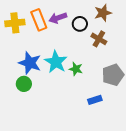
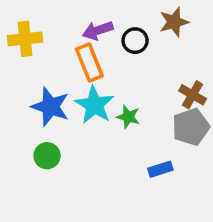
orange rectangle: (39, 20) -> (89, 63), moved
brown cross: (99, 39) -> (193, 95), moved
green circle: (24, 84) -> (47, 156), moved

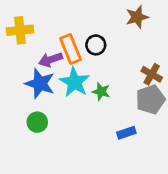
purple arrow: (98, 30) -> (51, 60), moved
black circle: (135, 41) -> (96, 45), moved

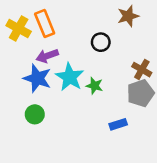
yellow cross: (20, 30) -> (19, 28), turned 35
black circle: (96, 45) -> (101, 42), moved
orange rectangle: (71, 49) -> (45, 23), moved

